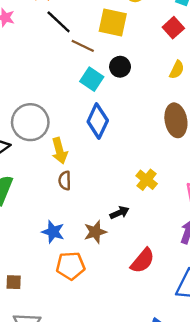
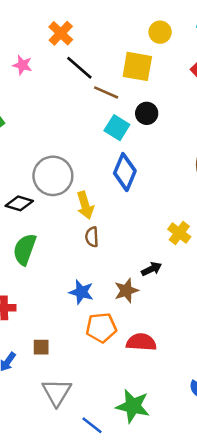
red semicircle: (143, 261) -> (141, 342), moved, turned -124

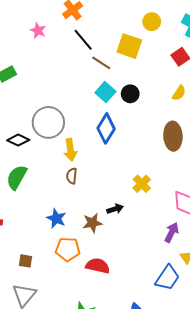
black circle: (147, 113) -> (130, 94), moved
brown square: (41, 347) -> (25, 261), moved

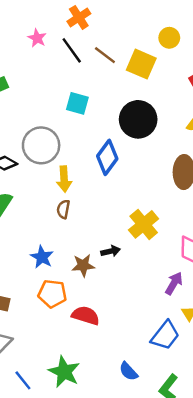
black line: (83, 40) -> (72, 50), moved
brown line: (101, 63) -> (105, 55), moved
cyan square: (105, 92) -> (77, 103), moved, turned -30
black circle: (130, 94) -> (138, 119), size x1.8
yellow cross: (142, 184) -> (144, 224), size x1.4

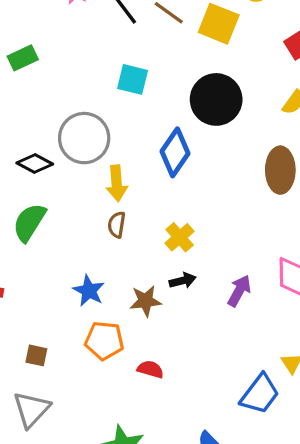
yellow cross: (144, 224) -> (180, 237), moved, size x0.7
purple arrow: (174, 283) -> (239, 291), moved
red semicircle: (86, 315) -> (150, 369), size x0.7

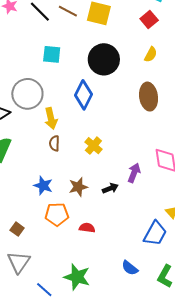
black arrow: (183, 281) -> (110, 188), moved
brown square: (36, 355) -> (17, 229), turned 32

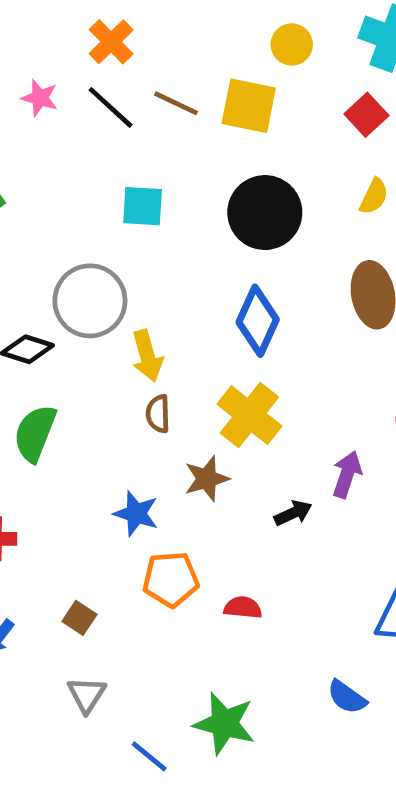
blue diamond: (83, 95) -> (258, 321), moved
yellow cross: (93, 146) -> (249, 415), size x1.5
brown star: (78, 187) -> (207, 479), moved
gray triangle: (19, 262) -> (87, 695), size x0.7

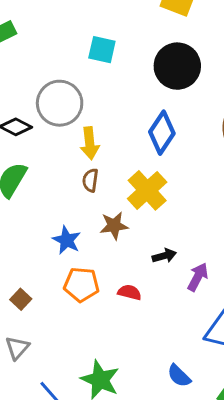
purple arrow: (347, 474) -> (198, 277), moved
red semicircle: (243, 608) -> (130, 292), moved

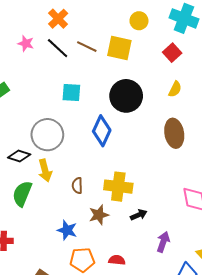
blue diamond: (162, 133) -> (102, 131), moved
yellow arrow: (90, 143) -> (45, 170), moved
yellow cross: (147, 190) -> (118, 187), turned -32
black arrow: (164, 256) -> (139, 215), moved

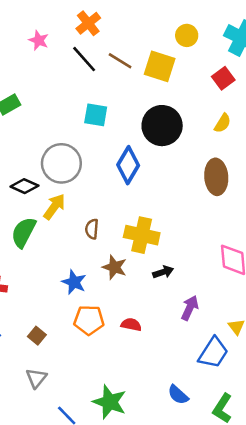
pink star: (26, 43) -> (39, 40), moved
yellow arrow: (45, 170) -> (54, 207), turned -135
brown star: (99, 215) -> (115, 267), turned 30

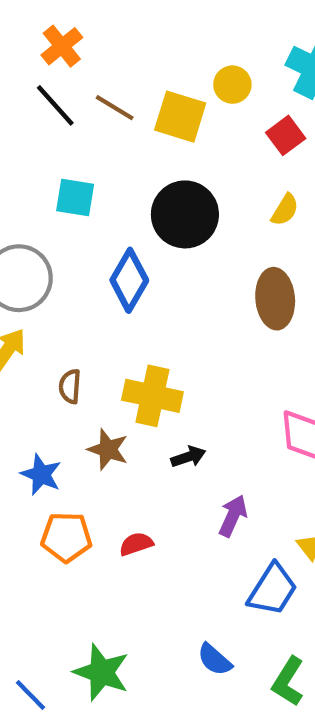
yellow circle: (187, 35) -> (232, 85), moved
red semicircle: (131, 325) -> (136, 544), turned -30

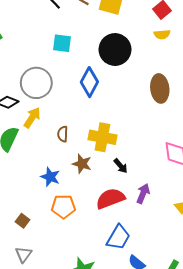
yellow semicircle: (285, 210) -> (162, 34), moved, turned 56
black arrow: (188, 457) -> (121, 166), turned 70
red semicircle: (136, 544) -> (110, 199), moved, size x1.8
blue trapezoid: (272, 590) -> (118, 237), moved

